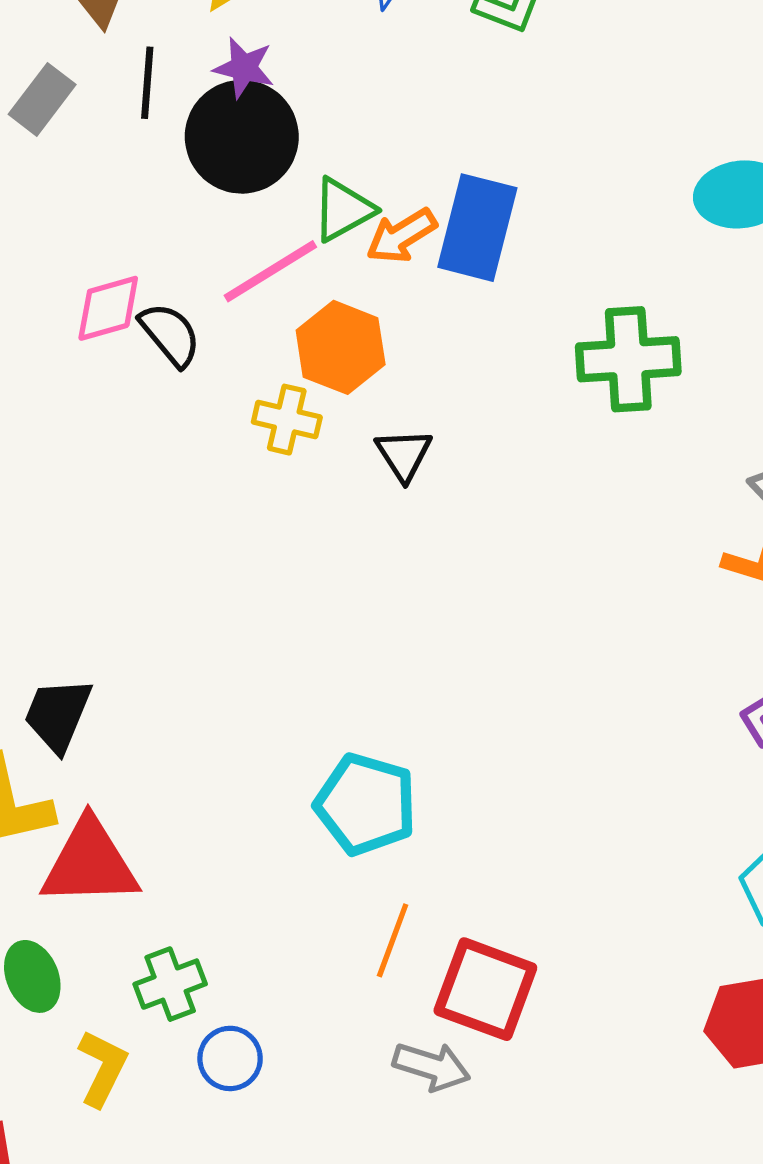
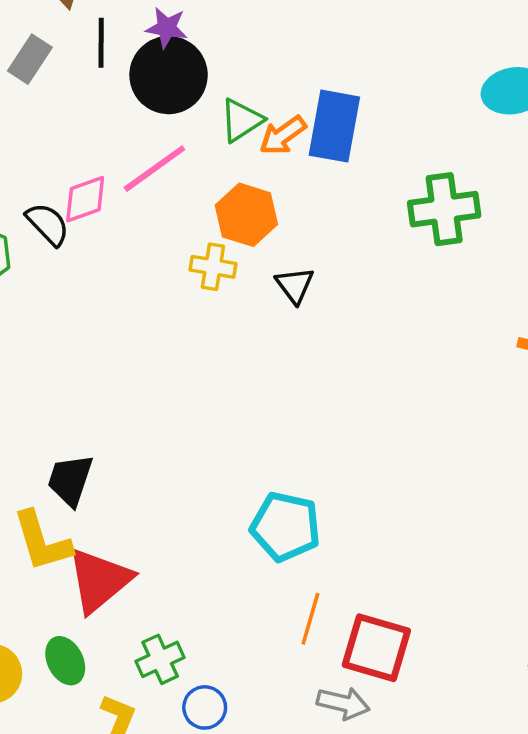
pink line: (270, 271) -> (154, 169), moved
black semicircle: (170, 334) -> (48, 224), moved
red triangle: (90, 863) -> (99, 580), turned -34

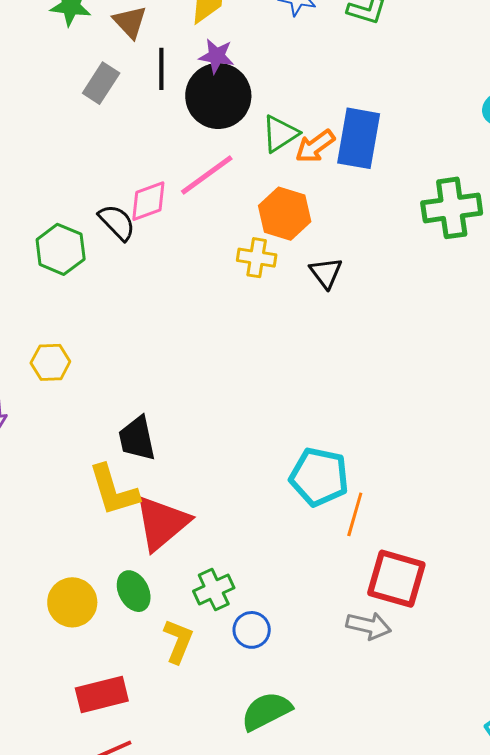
black trapezoid: (70, 480) -> (137, 438), turned -30
orange line: (310, 619) -> (355, 514), moved

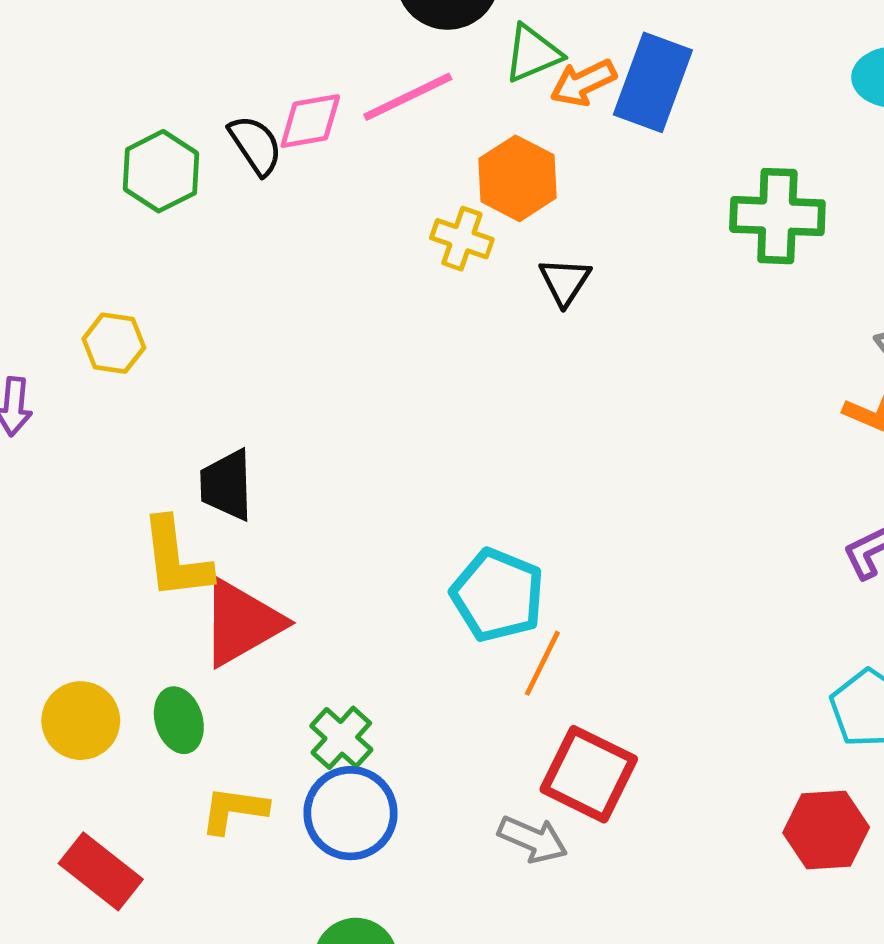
green cross: (214, 589) -> (341, 738), moved, turned -33
blue circle: (252, 630) -> (351, 813), size x1.6
yellow L-shape: (178, 641) -> (234, 810), turned -114
red rectangle: (102, 695) -> (101, 871), turned 42

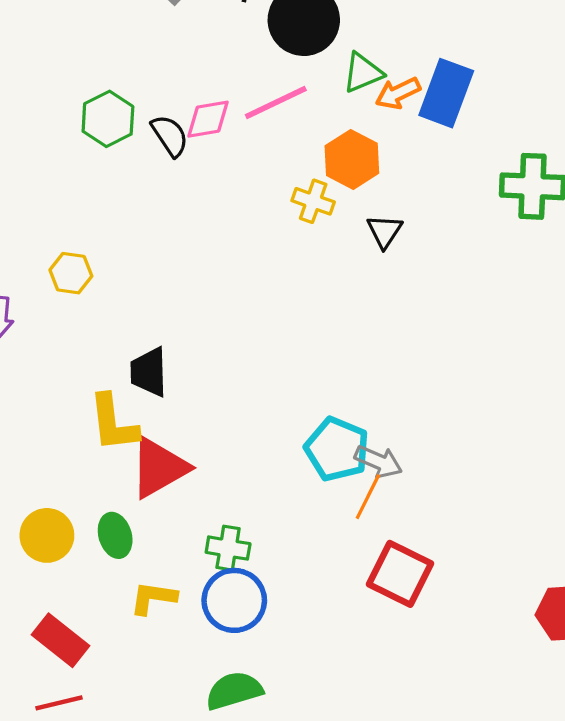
green hexagon: (161, 171) -> (108, 119), moved
green cross: (341, 738) -> (228, 548), turned -33
gray arrow: (533, 839) -> (378, 462), moved

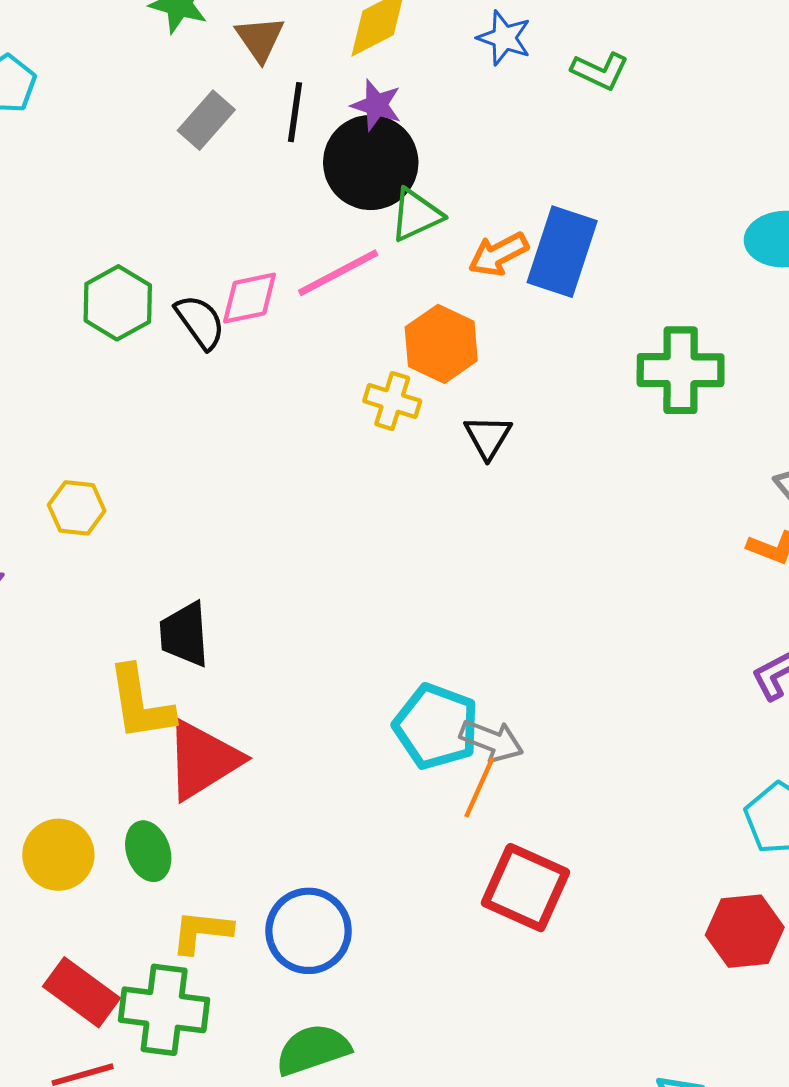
green triangle: (363, 73) -> (416, 215), moved
green cross: (228, 548) -> (164, 1010), moved, size x1.5

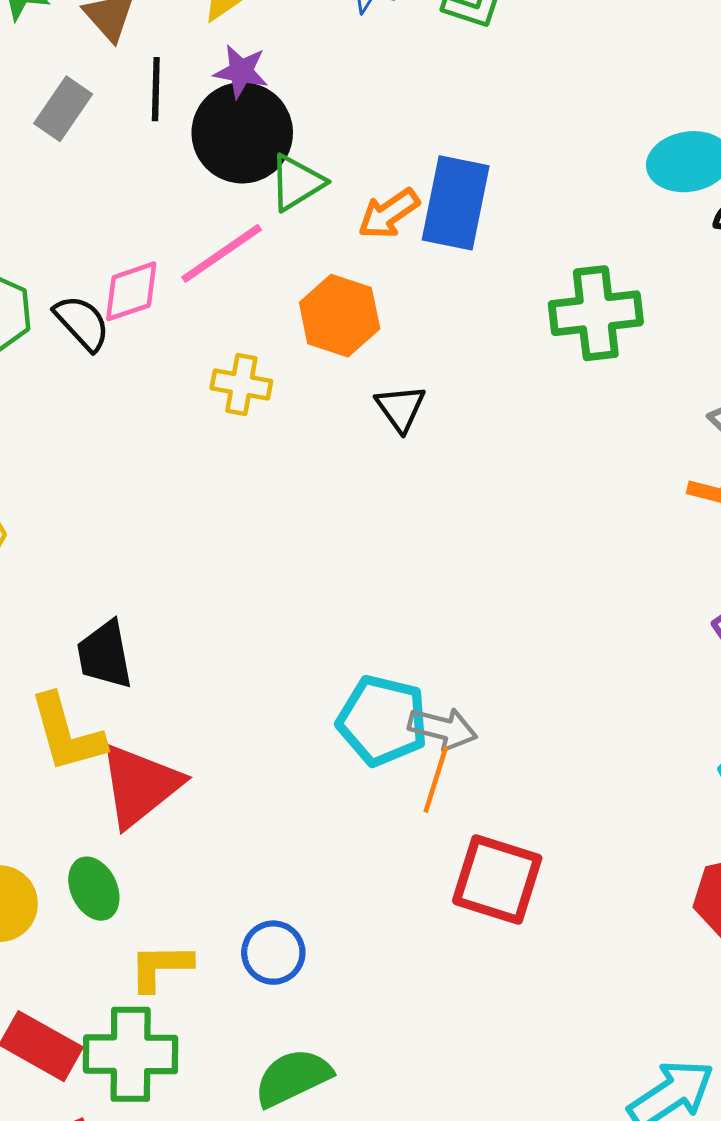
yellow cross: (392, 401) -> (241, 385), moved
blue circle: (309, 931) -> (273, 953), size x0.7

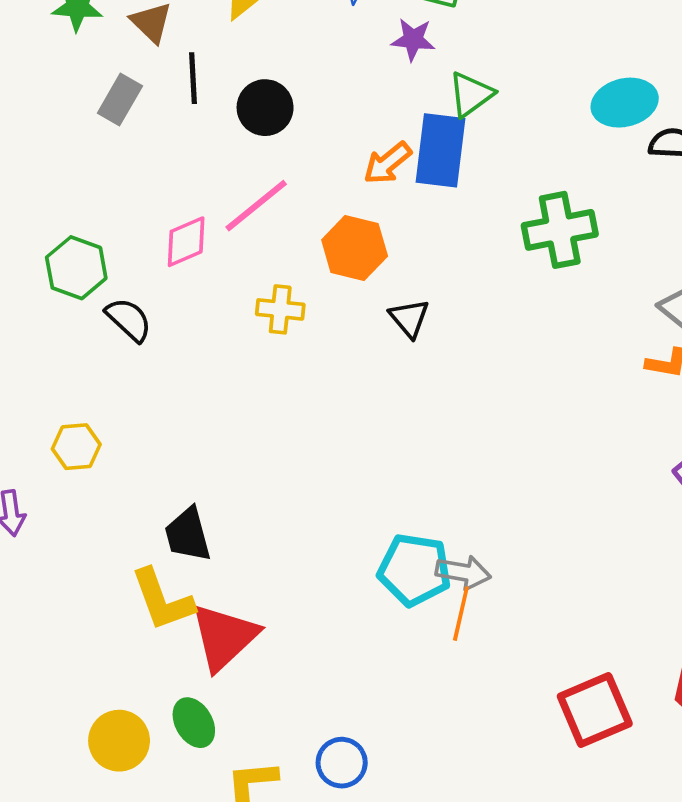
purple star: (241, 71) -> (413, 39), moved
black circle: (242, 133) -> (265, 108), size x0.7
green triangle: (297, 183) -> (471, 94), moved
black semicircle: (82, 323) -> (129, 320), moved
red square: (497, 879) -> (595, 710), moved, turned -36

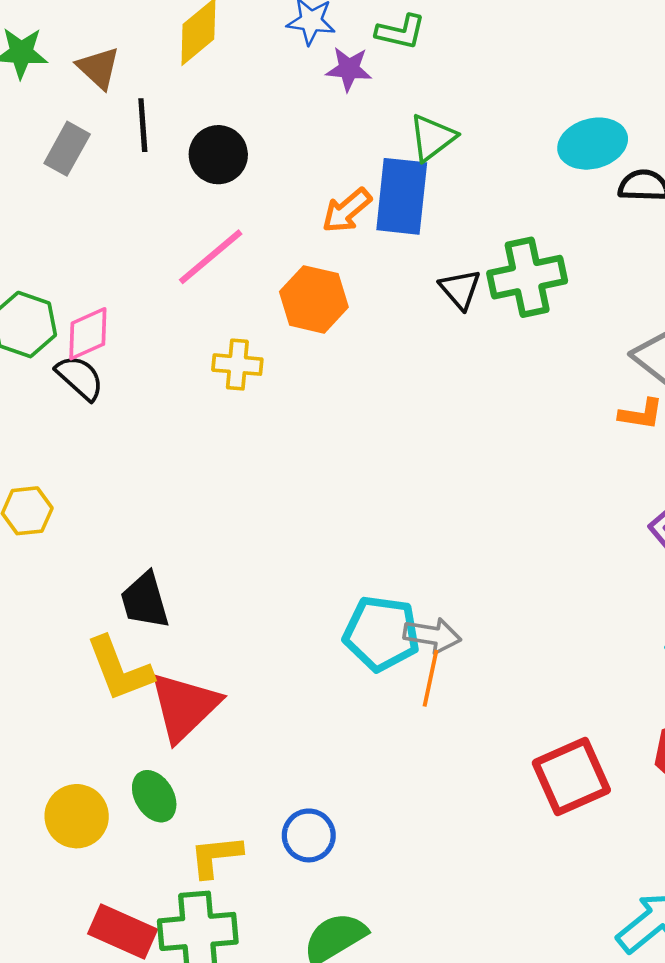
purple star: (413, 39) -> (349, 69), moved
pink diamond: (186, 242) -> (88, 334), moved
black triangle: (409, 318) -> (460, 289), moved

